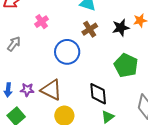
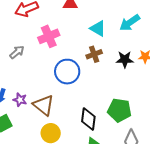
pink cross: (42, 22) -> (49, 36), size x1.5
green pentagon: (126, 65) -> (119, 110), moved, turned -30

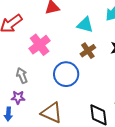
gray arrow: (17, 52) -> (22, 76), moved, turned -56
purple star: (20, 100) -> (18, 97), moved

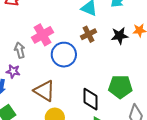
pink cross: (40, 45) -> (43, 35), moved

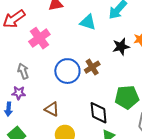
brown cross: (89, 34) -> (92, 67), moved
pink cross: (43, 35) -> (39, 38), moved
brown triangle: (44, 91) -> (52, 109), size x0.7

